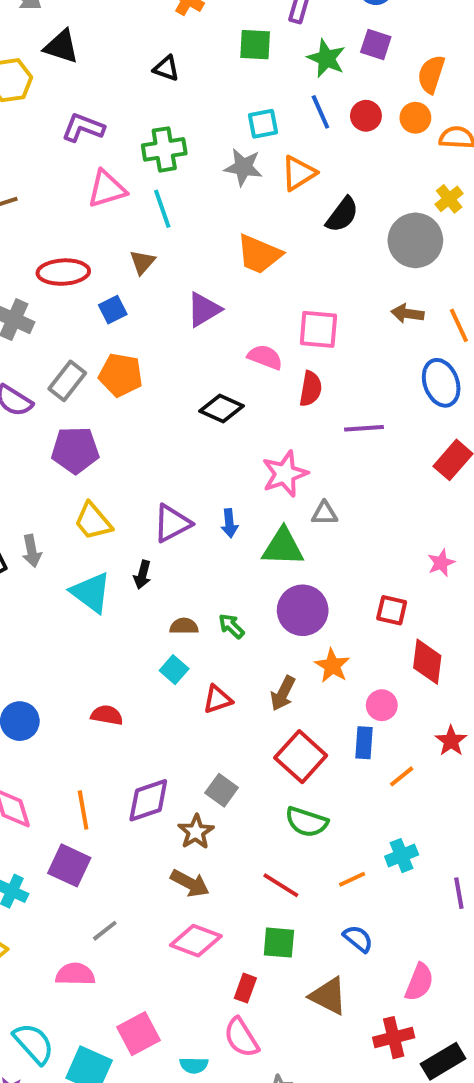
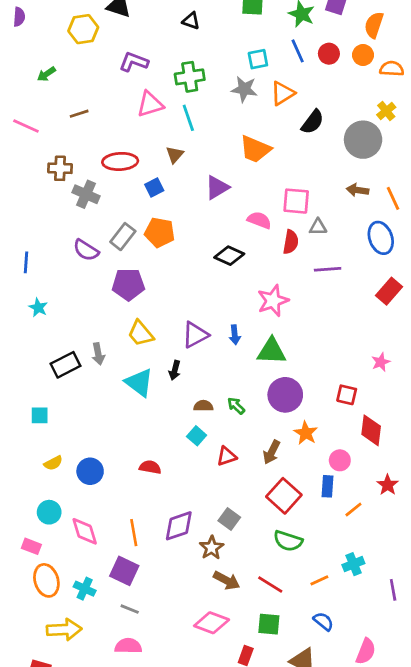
gray triangle: (324, 513) -> (318, 227), moved
brown arrow: (190, 883) -> (227, 580), moved
gray line: (105, 931) -> (130, 609), moved, turned 60

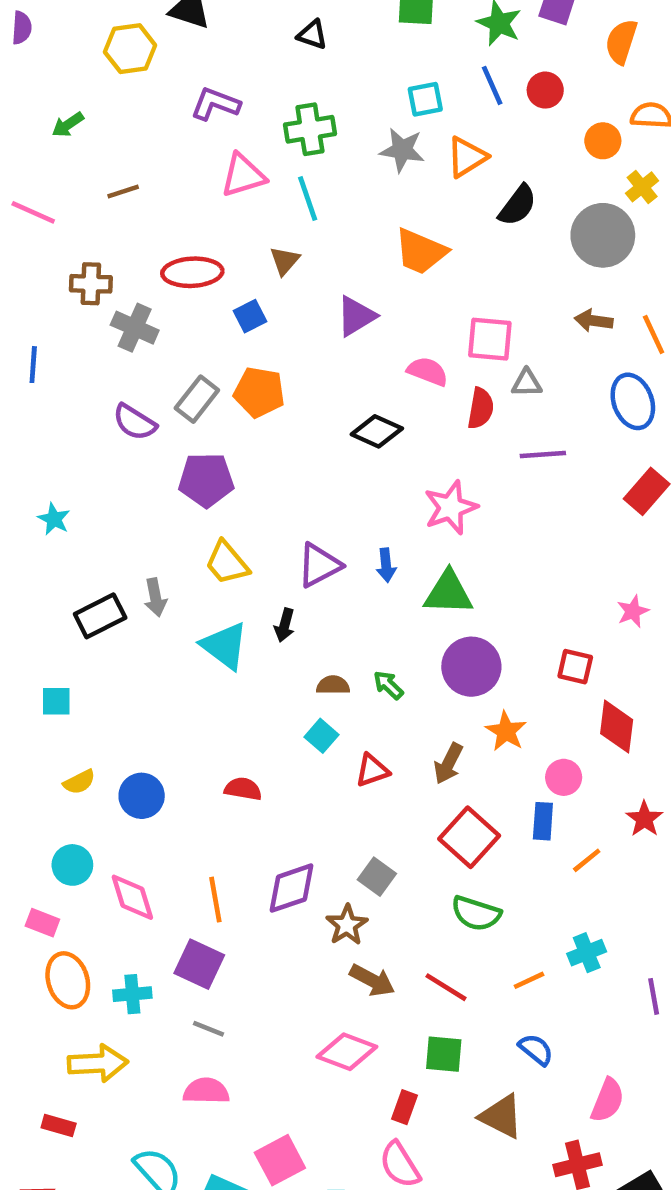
orange circle: (363, 55) -> (603, 141), moved
blue line: (26, 262) -> (33, 365), moved
cyan cross: (85, 589) -> (132, 994), turned -30

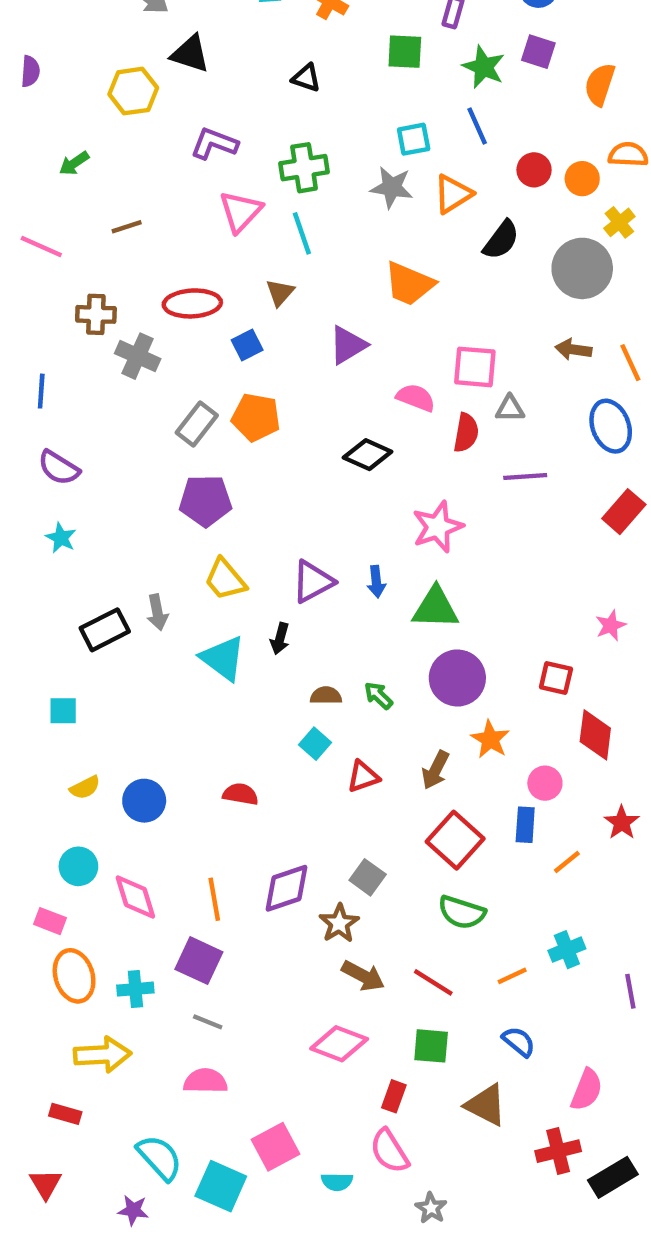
red circle: (545, 90) -> (534, 170), moved
pink triangle: (243, 175) -> (241, 211), turned -30
purple semicircle: (135, 422) -> (59, 468), moved

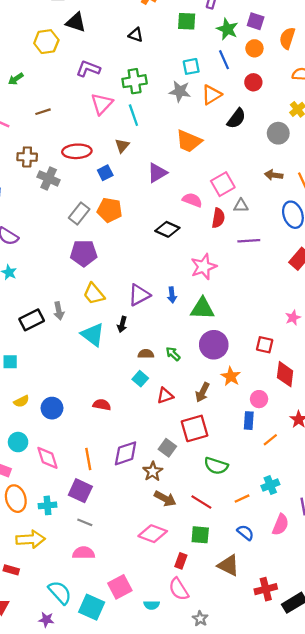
orange circle: (582, 179) -> (254, 48), moved
gray circle: (582, 268) -> (278, 133), size x0.7
pink square: (475, 367) -> (223, 184), turned -35
red square: (455, 840) -> (195, 428), moved, turned 32
pink semicircle: (587, 1090) -> (281, 525), moved

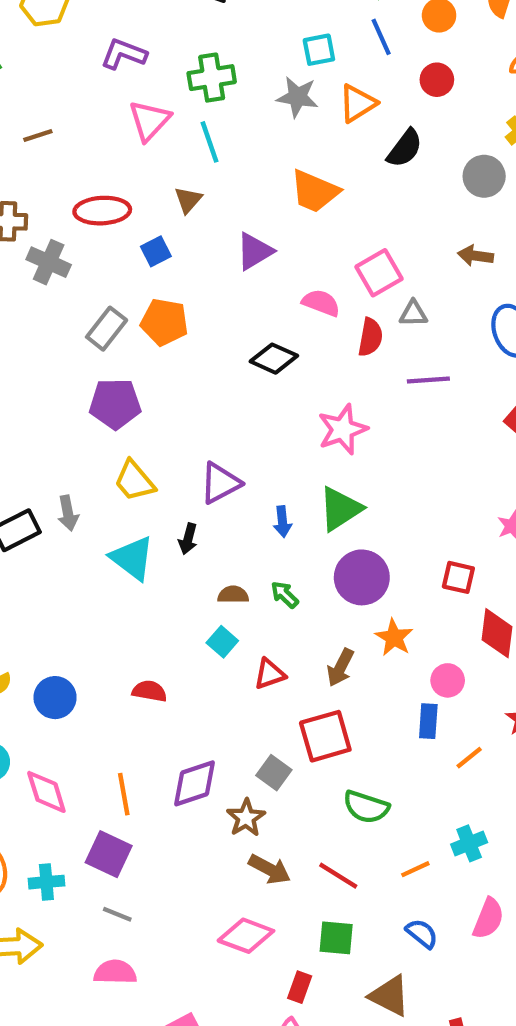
blue arrow: (172, 295) -> (282, 522), moved
green triangle: (202, 309) -> (340, 509), turned -35

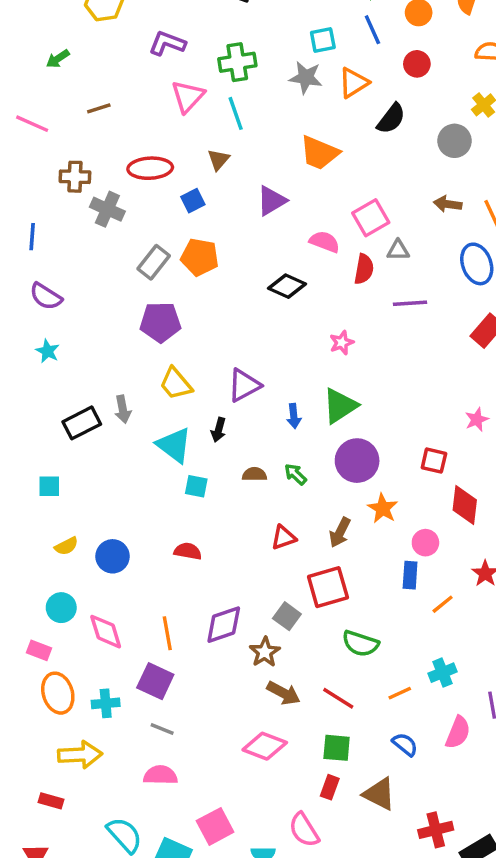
pink star: (343, 429) -> (342, 343), size x0.6
cyan square: (222, 642) -> (196, 486), moved, turned -30
red rectangle: (300, 987) -> (330, 787), moved

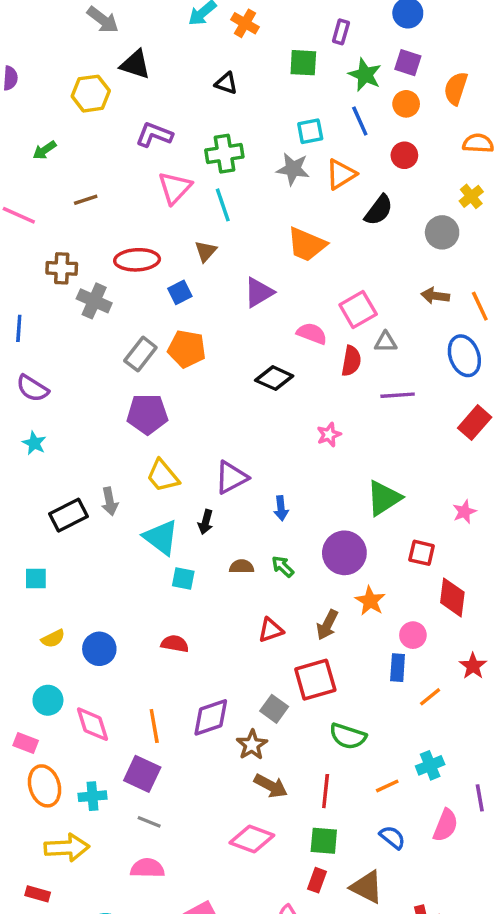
green triangle: (340, 406) -> (384, 498), moved
red line: (338, 698) -> (326, 791), turned 64

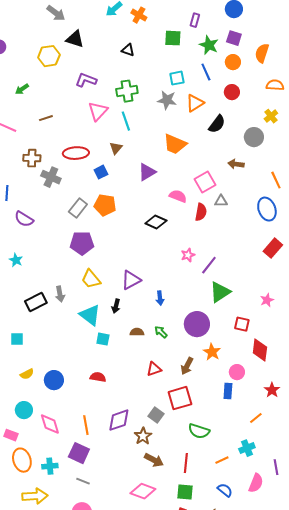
brown arrow: (435, 296) -> (236, 164), moved
purple semicircle: (33, 388) -> (24, 219), moved
purple line: (398, 395) -> (209, 265), moved, turned -48
orange line: (430, 697) -> (256, 418), moved

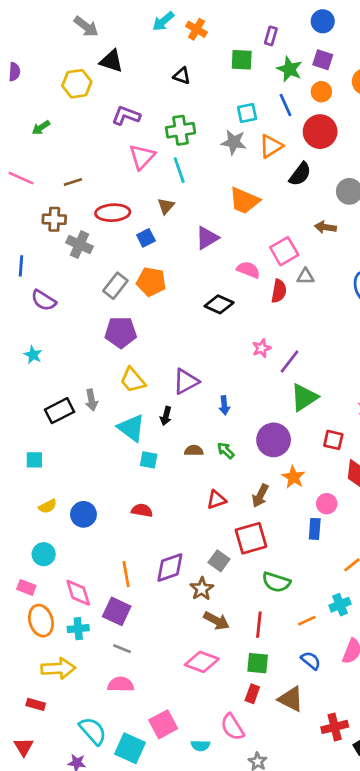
red circle: (232, 92) -> (320, 132), size x1.6
brown line: (46, 118) -> (73, 182), moved
pink diamond: (50, 424) -> (78, 593), moved

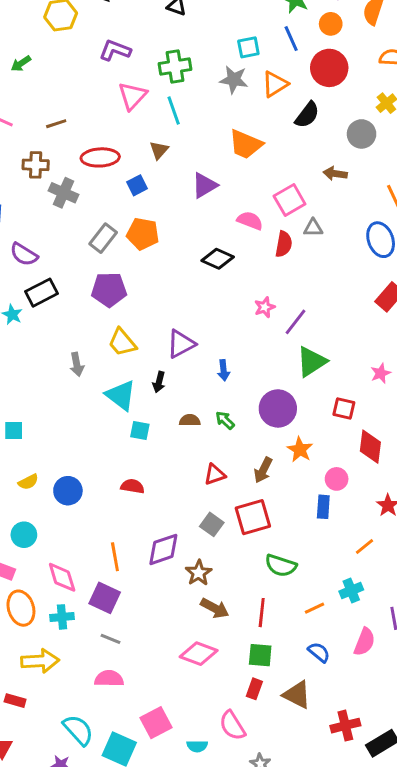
black rectangle: (60, 411) -> (42, 293), moved
gray square: (219, 561) -> (212, 524), moved

